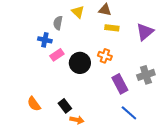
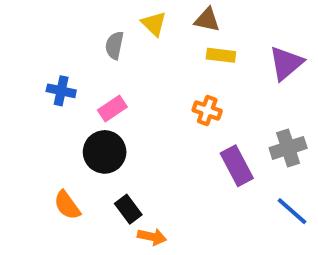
blue cross: (45, 40) -> (61, 91), moved
black circle: (80, 63) -> (105, 152), moved
blue line: (129, 113) -> (292, 211), moved

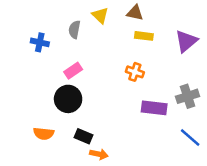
blue cross: (61, 91) -> (40, 42), moved
purple rectangle: (237, 166) -> (154, 108), turned -55
orange semicircle: (67, 205) -> (44, 134), turned -48
black rectangle: (128, 209) -> (83, 136), turned -30

